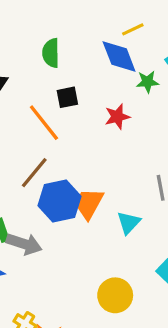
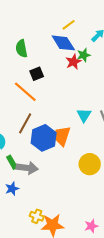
red star: (117, 117) -> (73, 62), moved
cyan triangle: (129, 223) -> (84, 115), moved
yellow circle: (115, 295) -> (90, 164), moved

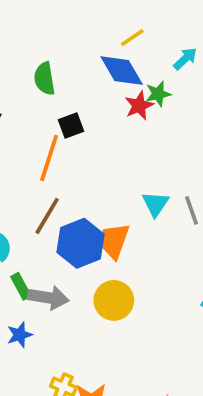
orange line: (25, 92) -> (49, 158), turned 65
yellow circle: (90, 164) -> (114, 300), moved

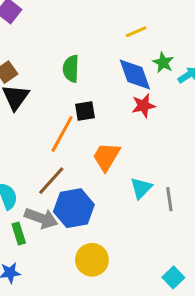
yellow line: (132, 38) -> (136, 32), moved
green star: (158, 94) -> (163, 63), moved, turned 30
orange trapezoid: (114, 241) -> (106, 157), moved
gray arrow: (48, 298) -> (41, 218), moved

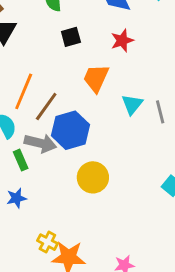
red star: (143, 106) -> (122, 41), moved
orange line: (62, 134) -> (24, 91), moved

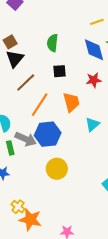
orange trapezoid: (96, 78) -> (71, 102), turned 130
orange line: (24, 91) -> (40, 105), moved
brown line: (46, 106) -> (26, 82), moved

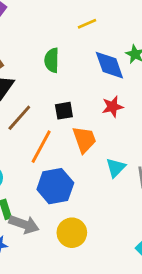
yellow line: (97, 22) -> (87, 24), moved
black square: (60, 71) -> (64, 111), moved
gray arrow: (26, 139) -> (24, 224), moved

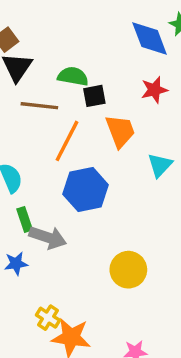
green semicircle: (52, 60) -> (73, 76), moved, turned 100
brown line: (19, 118) -> (39, 106), turned 56
yellow circle: (72, 233) -> (128, 270), moved

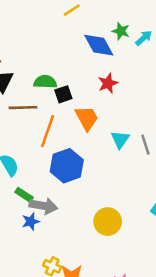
green rectangle: (25, 219) -> (24, 195), turned -30
blue star: (16, 263) -> (31, 222), moved

